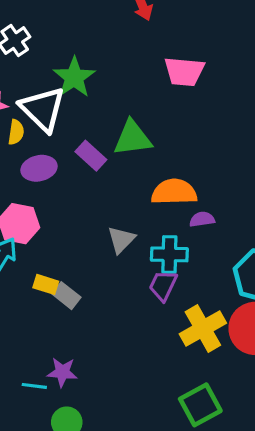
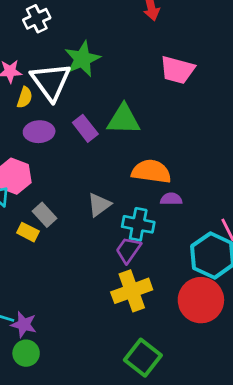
gray rectangle: (66, 296) -> (45, 215), moved
yellow cross: (203, 328) -> (132, 291), moved
purple star: (62, 372) -> (24, 325), moved
green square: (200, 405) -> (143, 358), turned -33

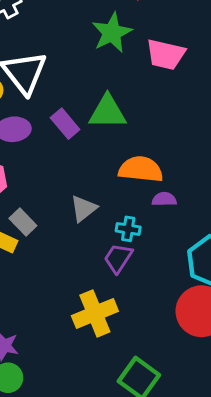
green star: (82, 59) -> (112, 33), moved
cyan cross: (138, 224) -> (128, 229), size x0.7
yellow cross: (132, 291) -> (95, 313), moved

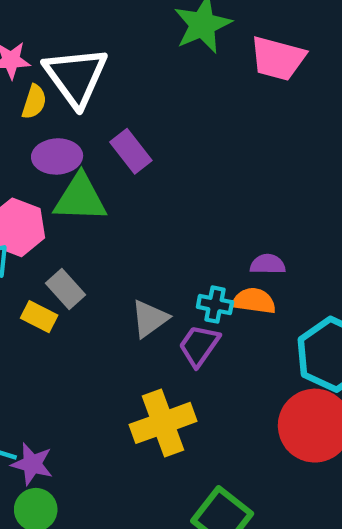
green triangle: (107, 112) -> (80, 198), moved
orange semicircle: (141, 169) -> (254, 301), moved, size x0.7
gray triangle: (84, 209) -> (150, 319), moved

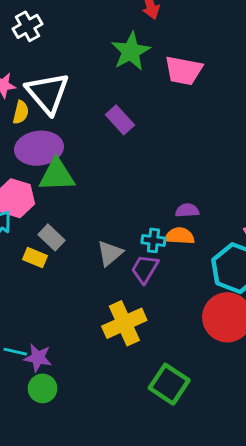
purple rectangle: (131, 151) -> (120, 120), moved
purple ellipse: (57, 156) -> (39, 148), size x1.4

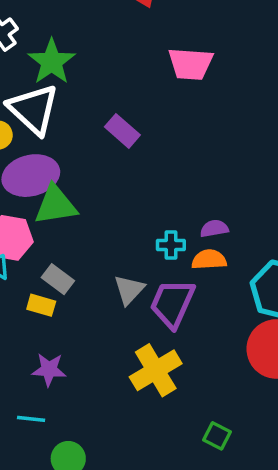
green star: (131, 51) -> (52, 62), moved
cyan cross: (153, 240) -> (171, 245), moved
purple trapezoid: (145, 269) -> (172, 303), size x1.4
purple star: (38, 358) -> (49, 370), moved
green square: (169, 384) -> (217, 436), size x0.6

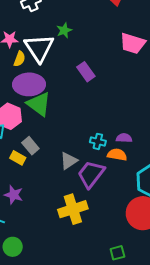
green star: (52, 62) -> (64, 30), moved, size x0.6
green triangle: (56, 205) -> (39, 104), turned 32
green square: (217, 436) -> (117, 253), moved, turned 35

